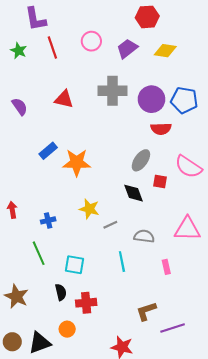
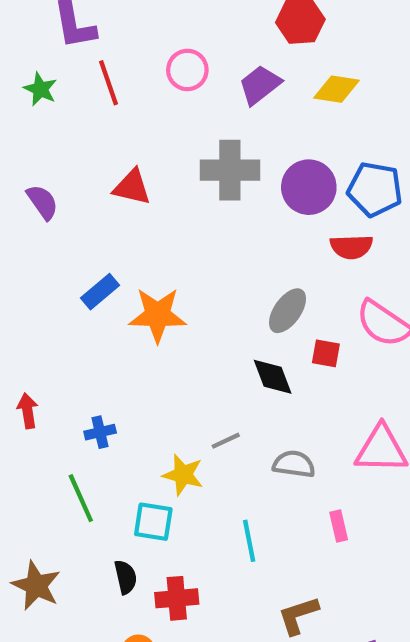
red semicircle: (161, 129) -> (351, 247), moved
yellow star: (89, 209) -> (183, 475), moved
cyan line: (122, 262) -> (249, 541), moved

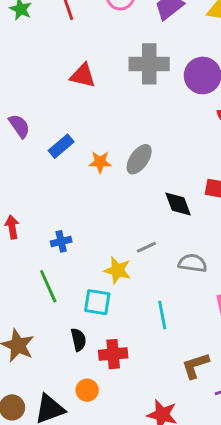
purple semicircle: (42, 202) -> (19, 126), moved
gray ellipse: (287, 311) -> (139, 159), moved
orange star: (158, 315) -> (100, 162), size x0.6

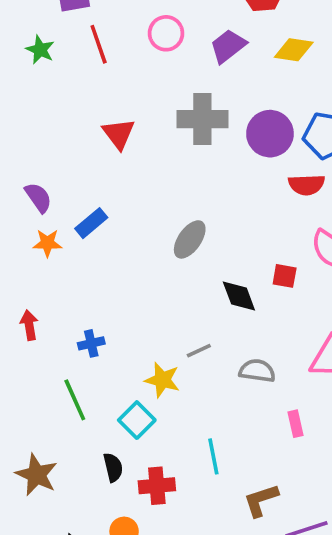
red triangle: (83, 75) -> (119, 134), turned 40
orange star: (100, 162) -> (47, 243), moved
cyan square: (97, 302) -> (137, 420), turned 36
cyan line: (162, 315) -> (213, 456), moved

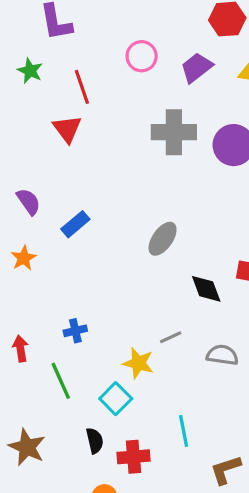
red line: (99, 44) -> (82, 87), moved
red triangle: (119, 134) -> (67, 129), moved
orange star: (47, 243) -> (24, 258), moved, turned -30
red arrow: (29, 325) -> (20, 349), moved

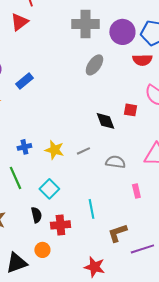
red triangle: (67, 129) -> (19, 22), turned 30
gray ellipse: (163, 239) -> (94, 65), moved
yellow star: (138, 363) -> (54, 150), moved

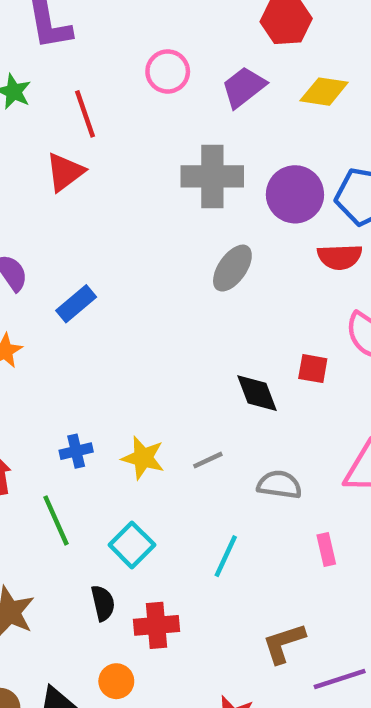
cyan line: (91, 209) -> (226, 556), moved, turned 36

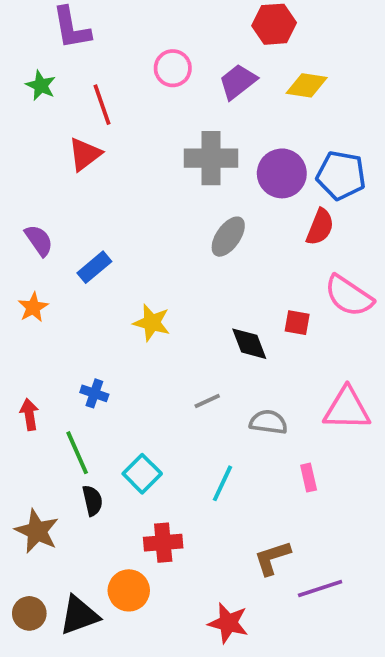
red semicircle: (340, 257) -> (320, 227), turned -66
blue cross: (76, 451) -> (94, 393), turned 32
yellow star: (143, 458) -> (152, 323), moved
black semicircle: (103, 603) -> (92, 501), moved
orange circle: (116, 681) -> (129, 590), size x1.4

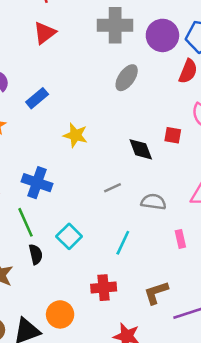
red triangle: (85, 154) -> (45, 33), moved
blue cross: (94, 393) -> (37, 183), size x1.6
red cross: (163, 543) -> (104, 288), moved

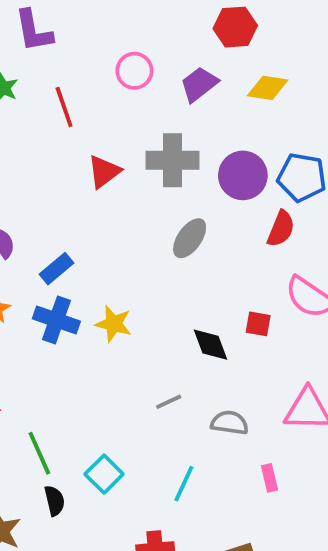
red triangle: (45, 33) -> (104, 172), moved
blue cross: (37, 183) -> (56, 320), moved

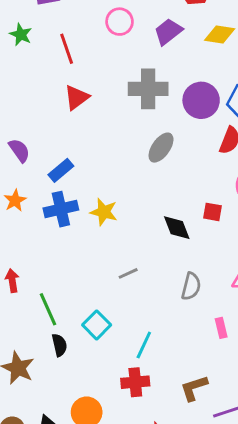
red triangle: (104, 172) -> (77, 97), moved
blue cross: (56, 320) -> (61, 209), turned -32
gray line: (169, 402) -> (128, 273), moved
gray semicircle: (230, 423) -> (191, 286), turned 96
cyan line: (184, 484) -> (144, 345), moved

